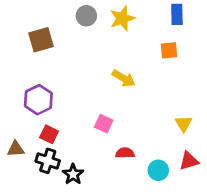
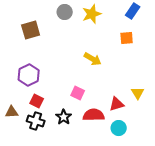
blue rectangle: (177, 14) -> (133, 11), turned 35
red semicircle: (125, 153) -> (94, 115), size x1.5
red triangle: (189, 161) -> (117, 104), moved
black star: (73, 174) -> (64, 117), moved

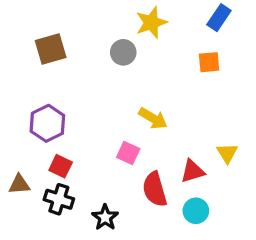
gray circle: (65, 12) -> (123, 52), moved
yellow arrow: (93, 59) -> (153, 118), moved
red semicircle: (94, 115) -> (155, 189), turned -105
black star: (64, 117) -> (105, 217), moved

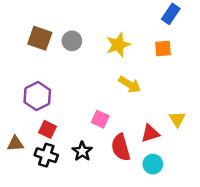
yellow star: (151, 23) -> (118, 45), moved
brown square: (51, 49) -> (40, 38), turned 35
gray circle: (123, 52) -> (72, 41), moved
yellow arrow: (153, 118) -> (130, 85), moved
black star: (105, 217) -> (82, 151), moved

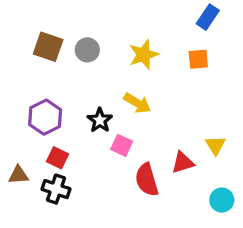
yellow arrow: (130, 85) -> (137, 103), moved
black star: (82, 151) -> (100, 120), moved
cyan circle: (153, 164) -> (222, 200), moved

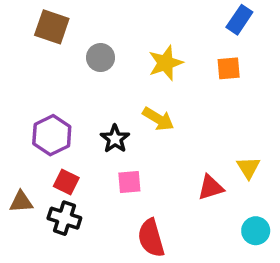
brown square: (48, 47) -> (52, 27), moved
pink square: (122, 145) -> (129, 182), moved, turned -30
red semicircle: (147, 180) -> (151, 238), moved

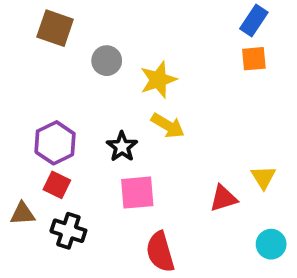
yellow star: (165, 63) -> (158, 80), moved
orange square: (229, 68) -> (254, 59), moved
red square: (66, 182) -> (57, 185), moved
pink square: (129, 182) -> (137, 193), size x1.4

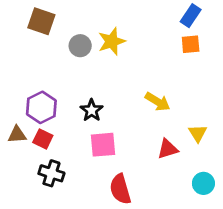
yellow star: (158, 80) -> (112, 41), moved
yellow arrow: (168, 126) -> (158, 102), moved
brown triangle: (23, 214) -> (17, 135), moved

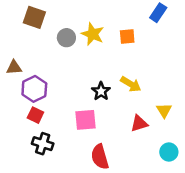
yellow star: (112, 41) -> (93, 34), turned -30
orange square: (191, 44) -> (127, 36), moved
black star: (92, 110) -> (101, 91), moved
brown triangle: (17, 135) -> (14, 67), moved

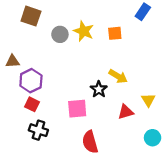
black star: (101, 91) -> (99, 89), moved

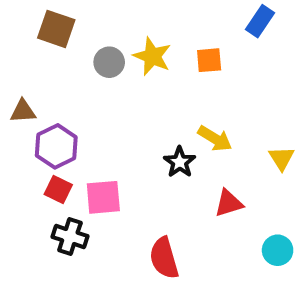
yellow triangle: (148, 100) -> (281, 158), moved
pink square: (77, 109) -> (103, 197), moved

